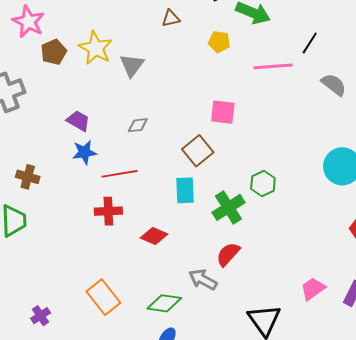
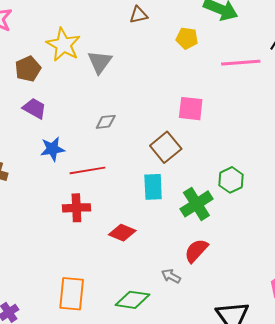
brown pentagon: (54, 52) -> (28, 69), moved
purple trapezoid: (78, 121) -> (34, 108), moved
gray arrow: (203, 280) -> (171, 276), size x0.7
orange rectangle: (103, 297) -> (72, 294), turned 44

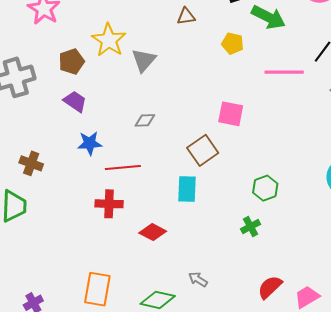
green cross: (196, 204) -> (251, 227), moved, size x0.6
red semicircle: (196, 251) -> (270, 287), moved

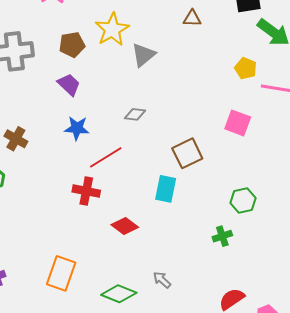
yellow pentagon: (233, 43) -> (246, 68), moved
pink square: (231, 114) -> (238, 123), moved
red line: (123, 167) -> (106, 157), turned -36

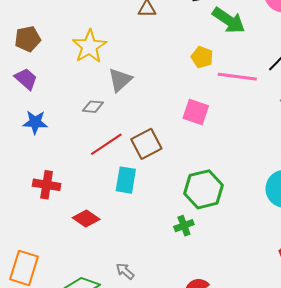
yellow star: (112, 30) -> (89, 46), moved
gray triangle: (143, 55) -> (120, 80), moved
red line: (106, 157) -> (106, 144), moved
green hexagon: (243, 201) -> (204, 189), size x1.5

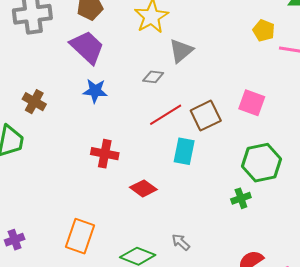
purple trapezoid: (26, 79) -> (87, 47), size x1.5
pink square: (196, 112) -> (252, 103), moved

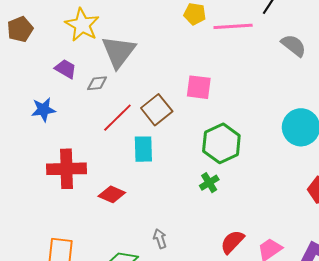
purple trapezoid: (87, 47) -> (66, 69), moved, size x0.6
gray triangle: (181, 51) -> (119, 52), size x1.4
red cross: (105, 154) -> (67, 169), size x1.4
gray arrow: (181, 242) -> (160, 239), turned 42

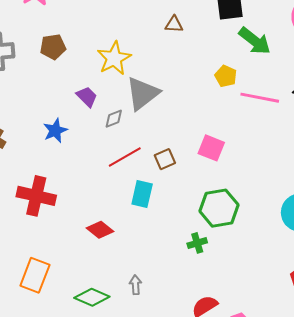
gray diamond: (97, 83) -> (114, 119), turned -30
blue star: (43, 110) -> (55, 131), turned -30
brown square: (157, 110) -> (165, 159), size x0.7
red cross: (67, 169) -> (36, 196), moved

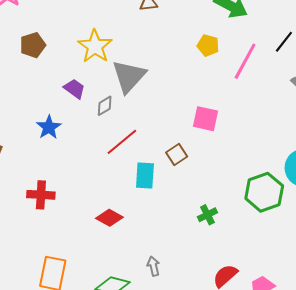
pink line: (260, 98) -> (245, 61), turned -63
brown square: (165, 159) -> (177, 155), moved
red cross: (36, 196) -> (41, 195), size x0.7
green hexagon: (219, 208) -> (264, 192), moved

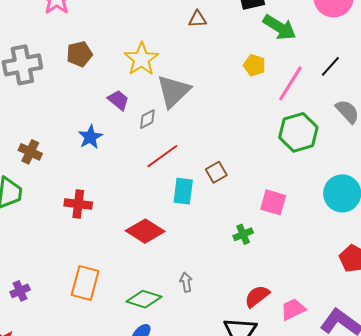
pink square: (206, 119) -> (273, 202), moved
green hexagon: (264, 192) -> (298, 132), moved
red diamond: (109, 218) -> (145, 231), size x1.4

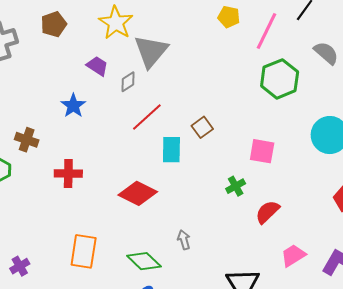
brown cross: (30, 152) -> (27, 140), moved
red semicircle: (257, 296) -> (267, 212), moved
green diamond: (144, 299) -> (144, 261), turned 32

